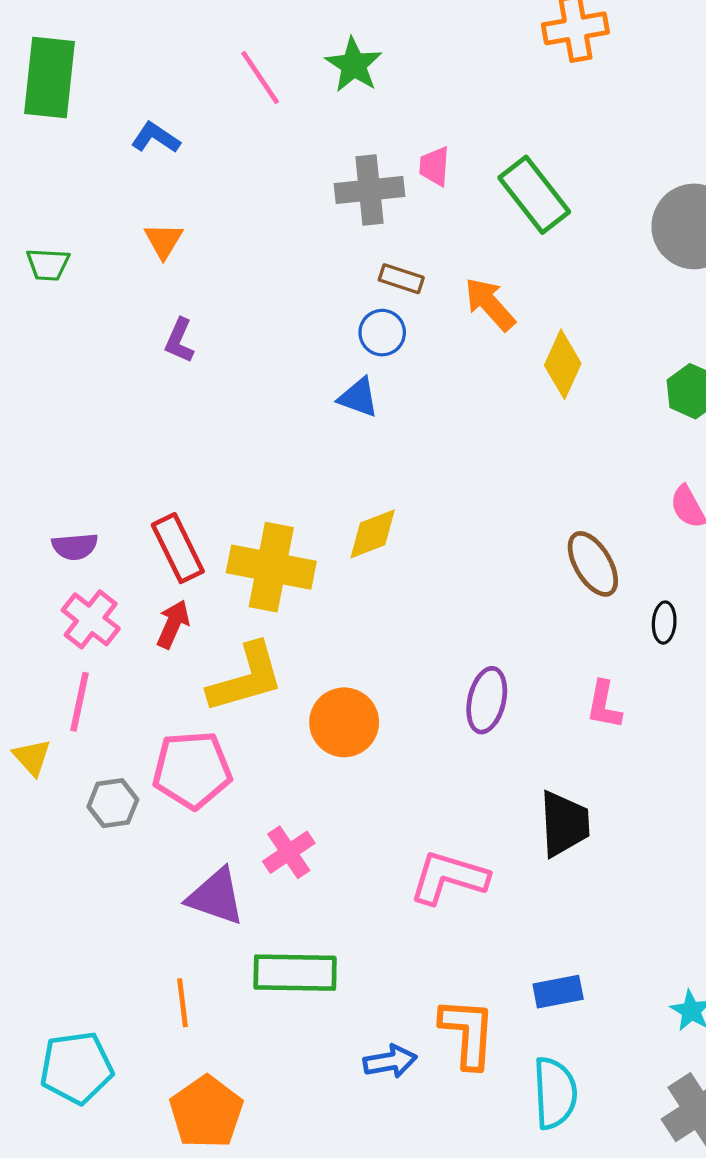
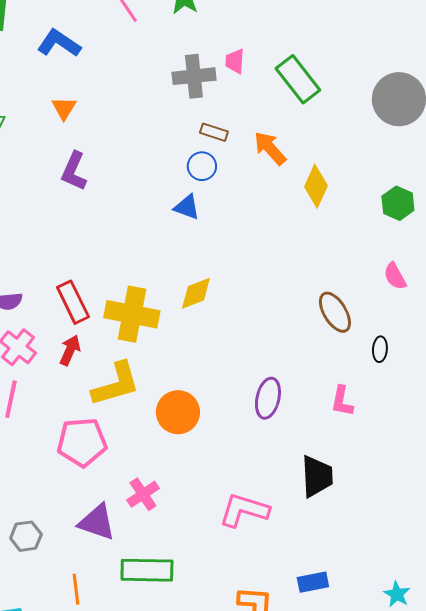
blue L-shape: (156, 138) -> (59, 43), size x1.4
purple L-shape: (179, 341) -> (74, 171), size x1.4
gray hexagon: (113, 803) -> (26, 536), moved

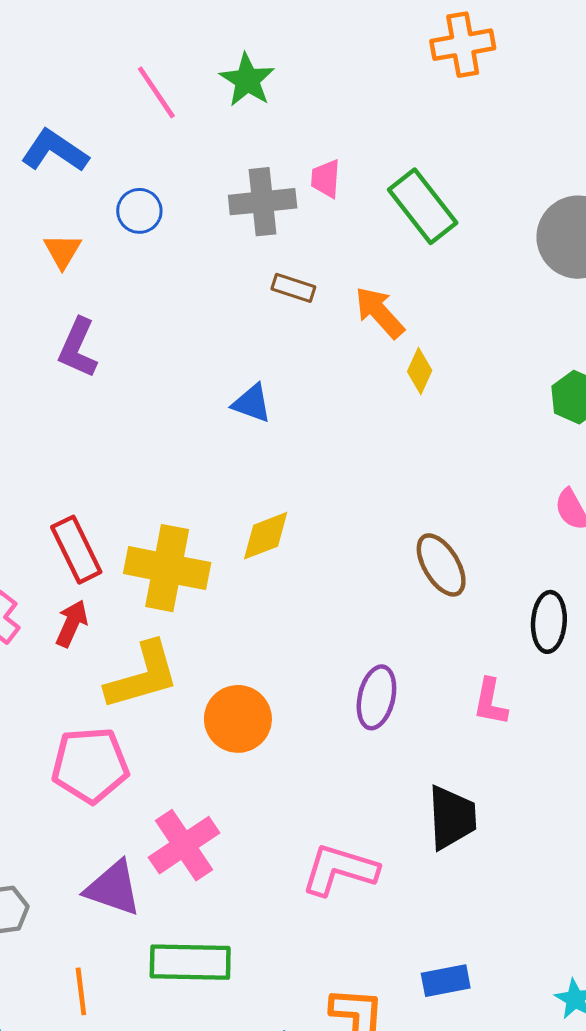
blue circle: (202, 166) -> (139, 211), moved
yellow diamond: (316, 186) -> (420, 371), moved, size x0.7
brown ellipse: (335, 312) -> (441, 565), moved
black ellipse: (380, 349) -> (549, 622), size x1.5
pink cross: (143, 494) -> (184, 845), size x1.4

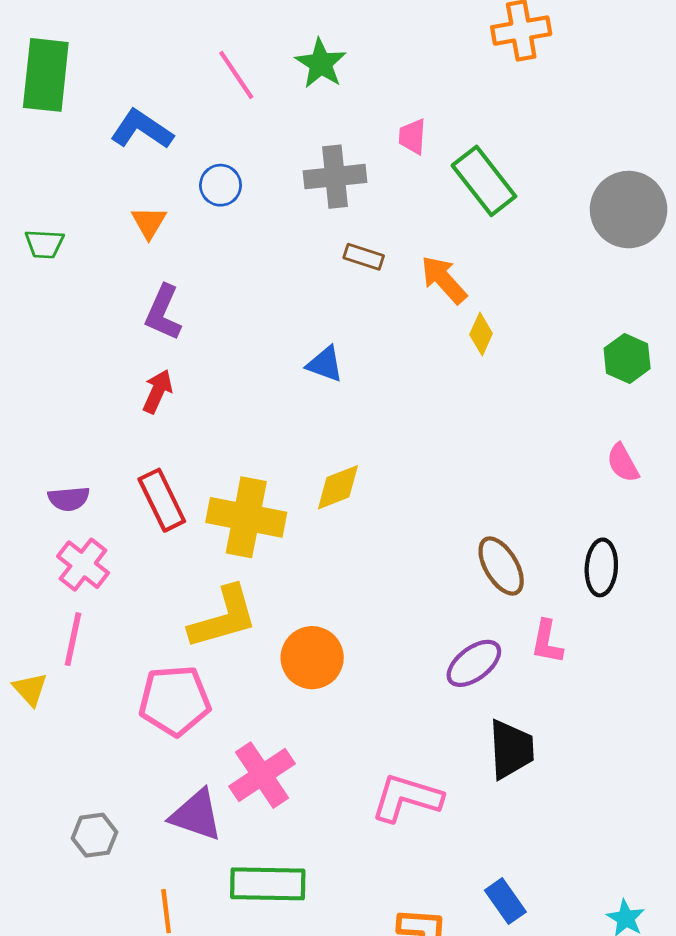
pink trapezoid: (326, 179) -> (412, 137), moved
brown ellipse: (441, 565) -> (501, 566), moved
red arrow: (72, 623) -> (157, 391), moved
purple ellipse: (376, 697) -> (474, 663), moved, turned 40
blue rectangle: (446, 981) -> (505, 901), turned 66

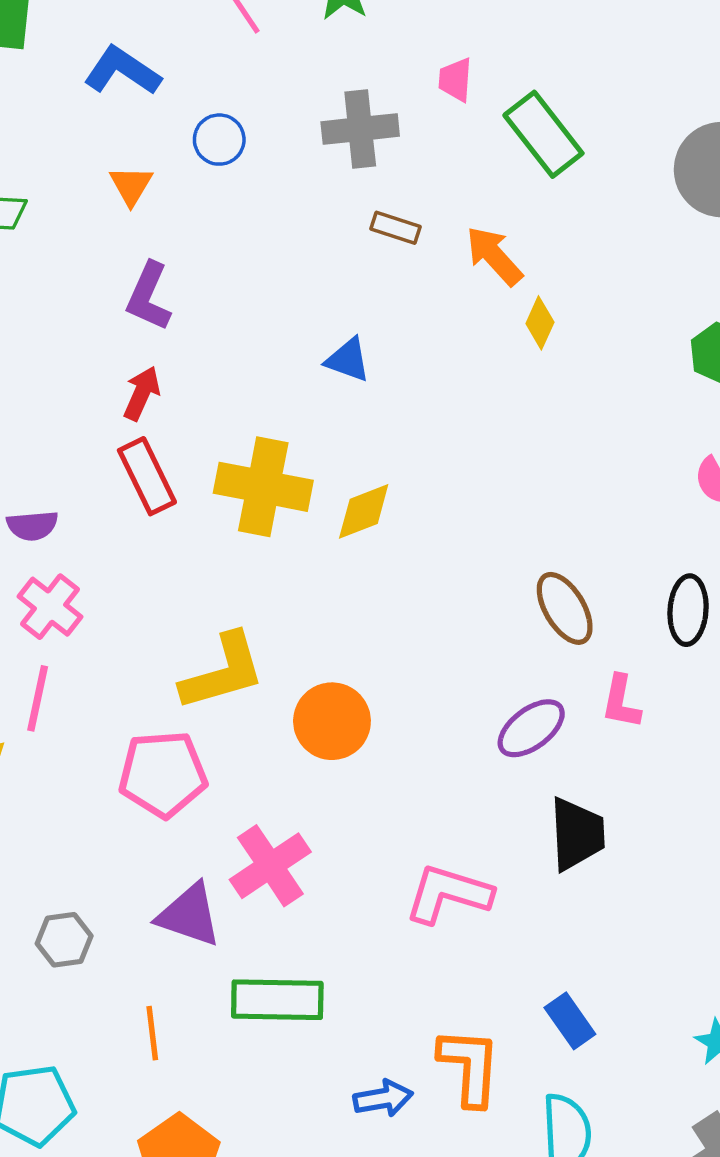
red rectangle: (162, 500) -> (147, 476), moved
yellow cross: (246, 517) -> (263, 487), moved

